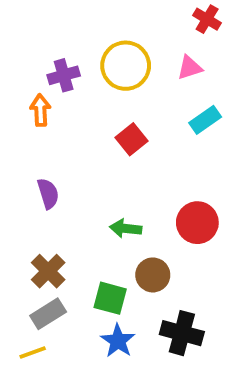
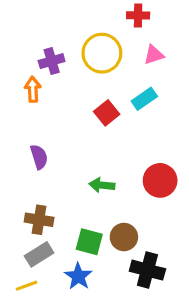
red cross: (207, 19) -> (138, 15), moved, turned -30
cyan rectangle: (205, 120) -> (144, 99), moved
brown cross: (48, 271) -> (39, 220), turned -36
brown circle: (153, 275) -> (124, 237), moved
blue star: (118, 341) -> (78, 276), moved

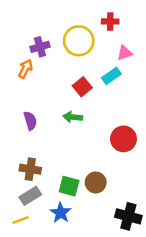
red cross: (138, 15) -> (110, 21), moved
pink triangle: (154, 55) -> (125, 53), moved
orange arrow: (33, 89) -> (25, 69), turned 30
green arrow: (102, 185) -> (73, 117), moved
black cross: (147, 270) -> (128, 216), moved

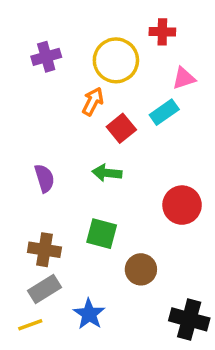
purple cross: (40, 47) -> (46, 57), moved
orange arrow: (25, 69) -> (93, 101), moved
green square: (69, 186) -> (102, 234), moved

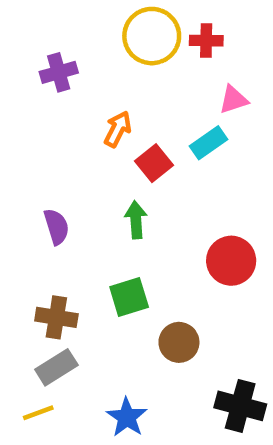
yellow circle: (116, 60) -> (152, 36), moved
green arrow: (107, 173) -> (136, 220), turned 80
green square: (102, 234) -> (129, 297), turned -32
blue star: (89, 314) -> (127, 417), moved

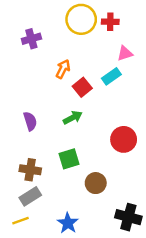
green arrow: (136, 220) -> (73, 118), turned 66

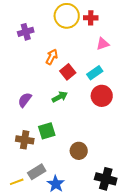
cyan rectangle: (111, 76) -> (95, 73), moved
purple semicircle: (30, 121) -> (25, 100), turned -126
red circle: (124, 139) -> (102, 96), moved
green square: (69, 159) -> (47, 131), moved
gray rectangle: (30, 196) -> (37, 172), moved

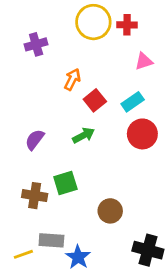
gray rectangle: (37, 172) -> (51, 240), turned 36

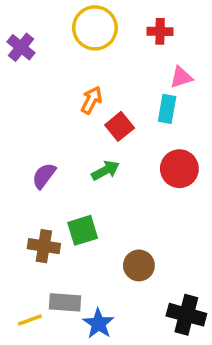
yellow circle: (93, 22) -> (95, 28), moved
purple cross: (36, 44) -> (21, 47), moved, turned -35
cyan rectangle: (133, 102) -> (167, 109), moved, turned -45

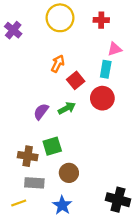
red circle: (179, 169) -> (102, 98), moved
purple semicircle: (44, 176) -> (41, 112), moved
brown circle: (139, 265) -> (69, 173), moved
gray rectangle: (65, 302) -> (34, 183), moved

